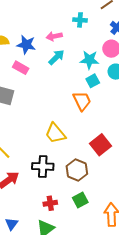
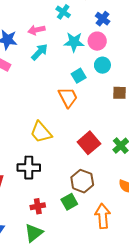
cyan cross: (80, 20) -> (63, 12), turned 32
cyan star: (89, 60) -> (74, 42), moved
brown hexagon: (77, 170) -> (82, 181), moved

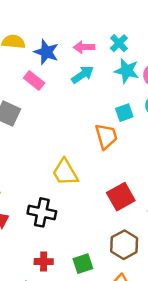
cyan cross: (63, 12) -> (119, 43), moved
brown hexagon: (82, 181) -> (124, 245), moved

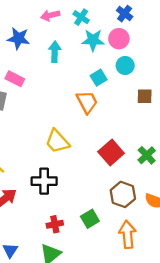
pink arrow: (84, 47) -> (50, 15), moved
cyan arrow: (82, 75) -> (55, 52), turned -42
pink rectangle: (34, 81) -> (15, 79), moved

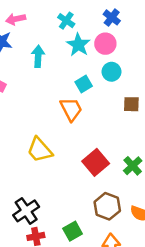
pink arrow: (50, 15) -> (16, 19), moved
cyan star: (93, 40) -> (78, 45), turned 30
black cross: (44, 181) -> (26, 211), moved, turned -35

